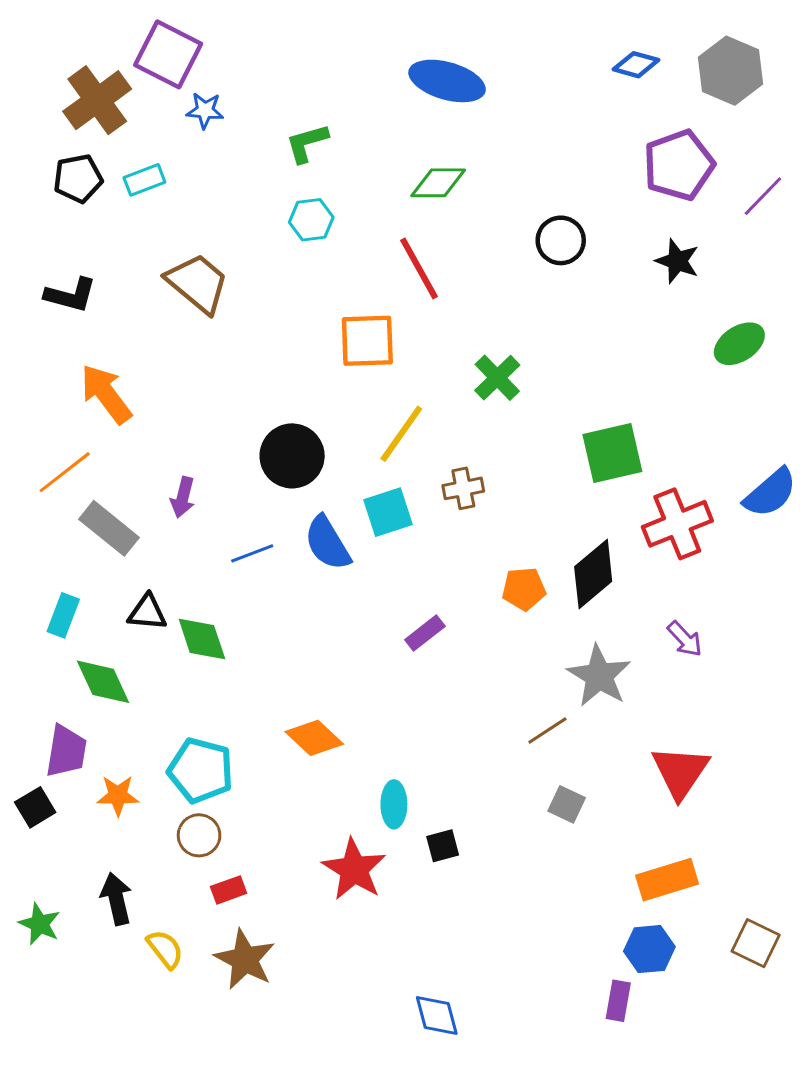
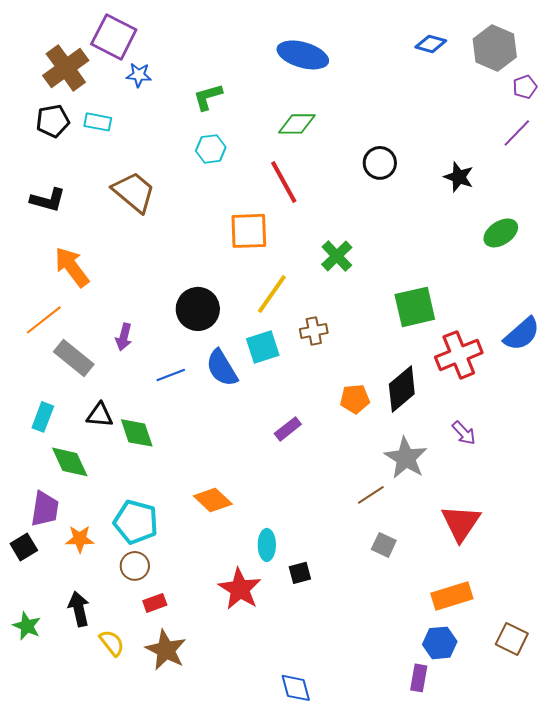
purple pentagon: (679, 165) -> (525, 87), moved, size x0.5
cyan rectangle: (144, 180) -> (98, 122), turned 32

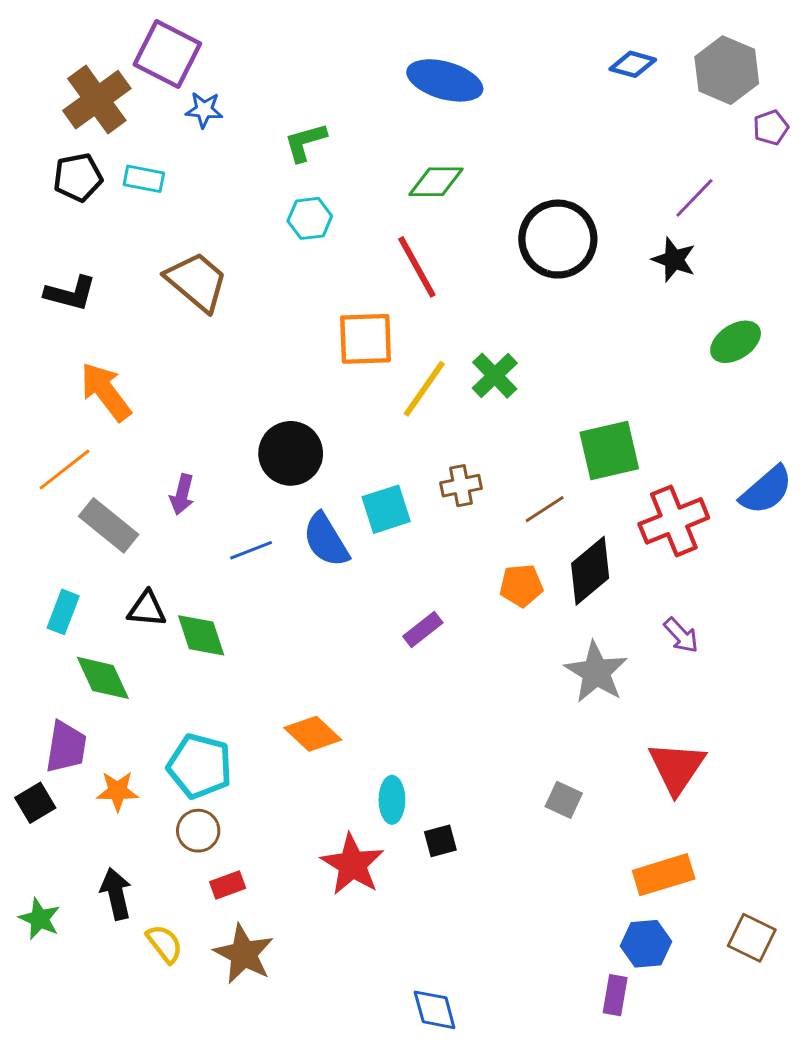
purple line: (517, 133) -> (694, 198), moved
black circle: (380, 163) -> (558, 239), size x1.6
yellow line: (272, 294) -> (424, 389), moved
brown line: (371, 495) -> (545, 509), moved

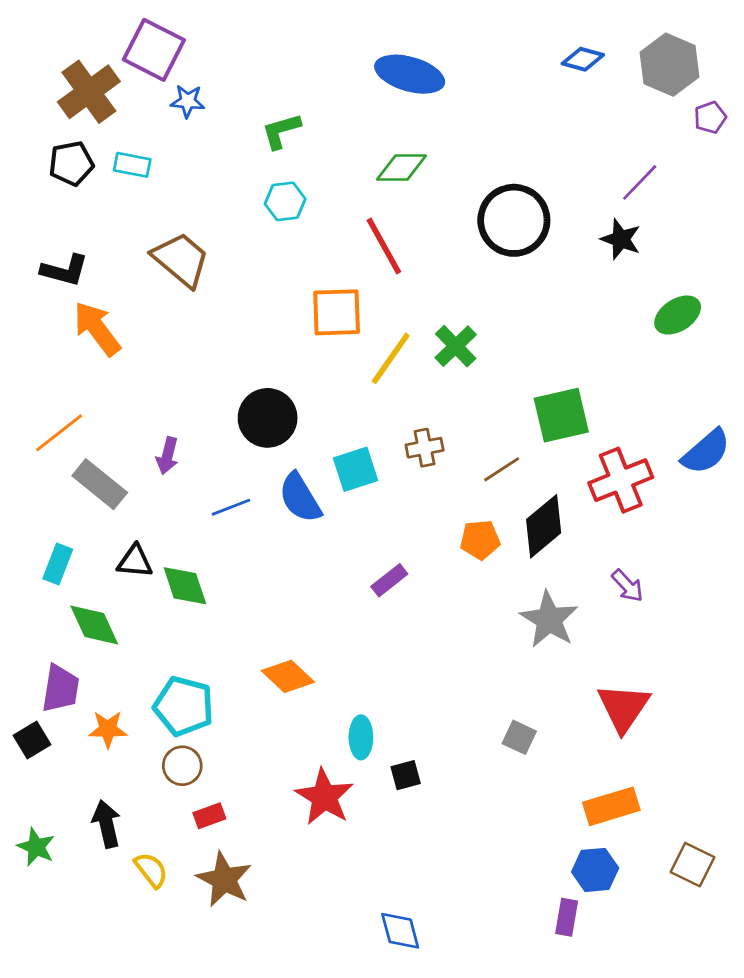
orange arrow: (106, 392) -> (97, 329), moved

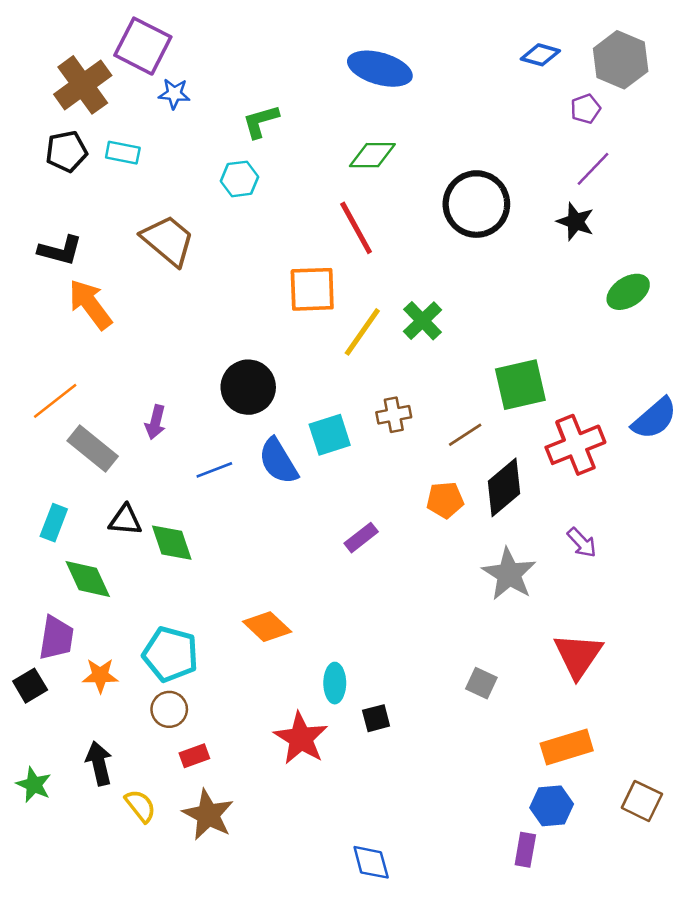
purple pentagon: (710, 117) -> (586, 109), moved
cyan hexagon: (285, 201) -> (239, 179), moved

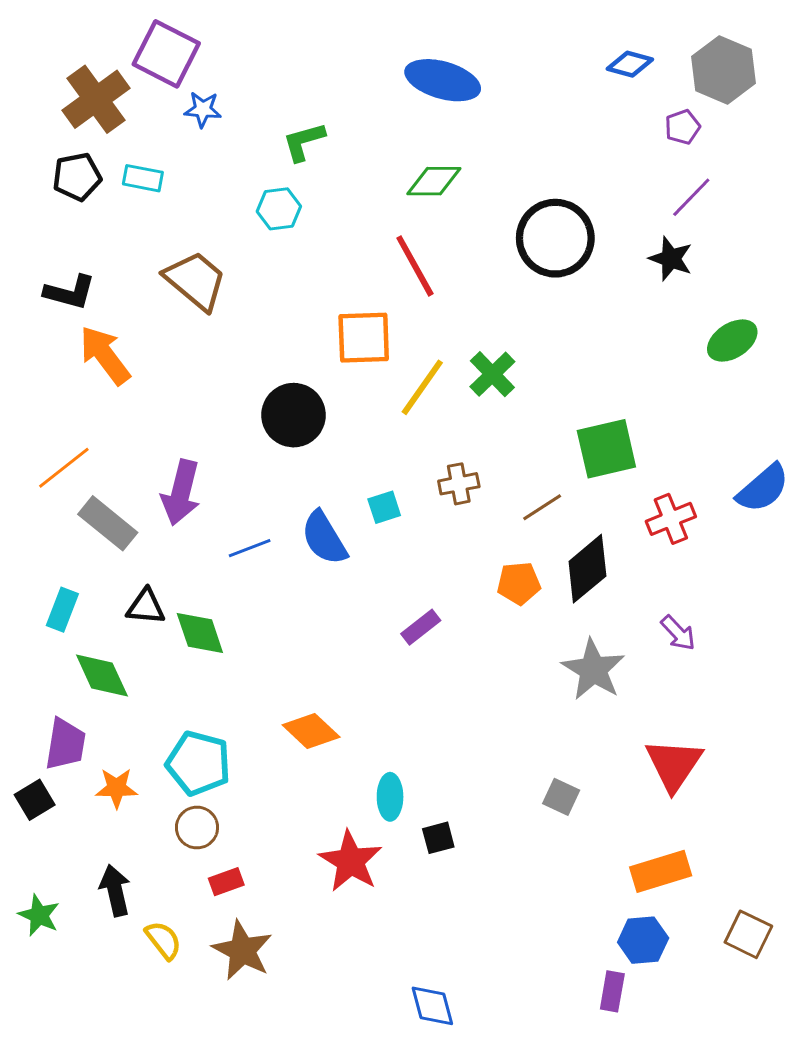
black circle: (248, 387) -> (293, 415), moved
purple arrow: (155, 422) -> (181, 493), size x1.6
cyan square: (330, 435) -> (384, 507), size x0.7
red cross: (575, 445) -> (671, 519), size x0.7

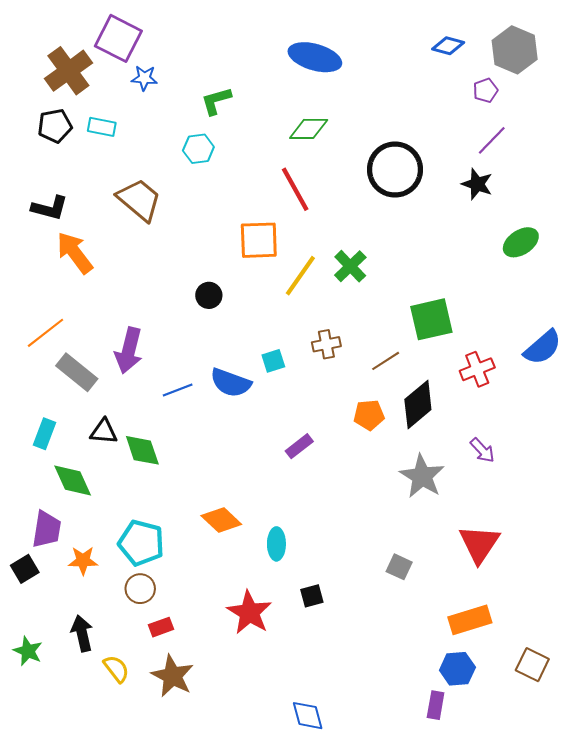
black circle: (293, 415) -> (209, 295), size x0.6
blue semicircle: (324, 538) -> (231, 383), turned -39
cyan ellipse: (390, 797) -> (276, 544), moved

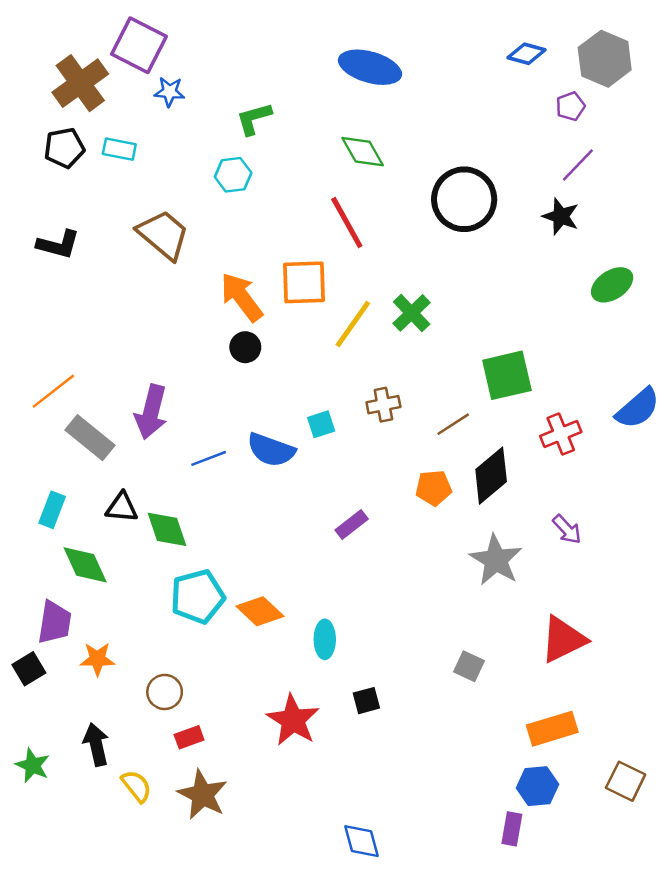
green diamond: (309, 129) -> (363, 152), turned 60
orange arrow: (75, 253) -> (242, 297), moved
cyan pentagon: (141, 543) -> (198, 597), moved, turned -30
red triangle: (479, 544) -> (563, 639), turned 30

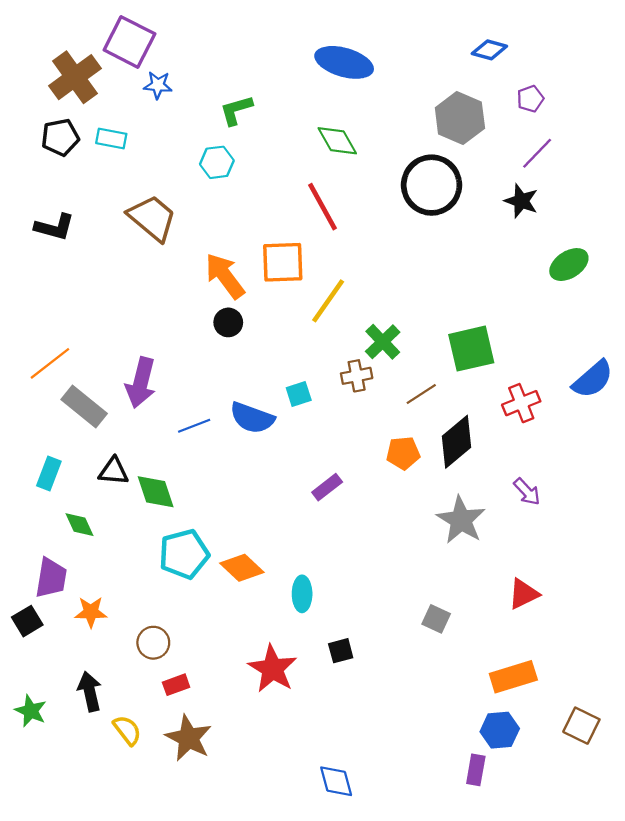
gray hexagon: (605, 59) -> (460, 118), moved
green cross: (412, 313) -> (383, 342), moved
green diamond: (85, 565) -> (79, 525), size x0.7
red triangle: (563, 639) -> (524, 594), size x0.7

